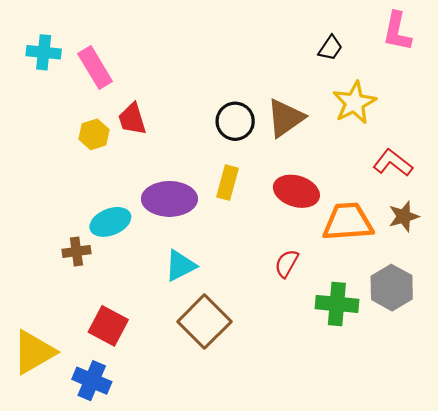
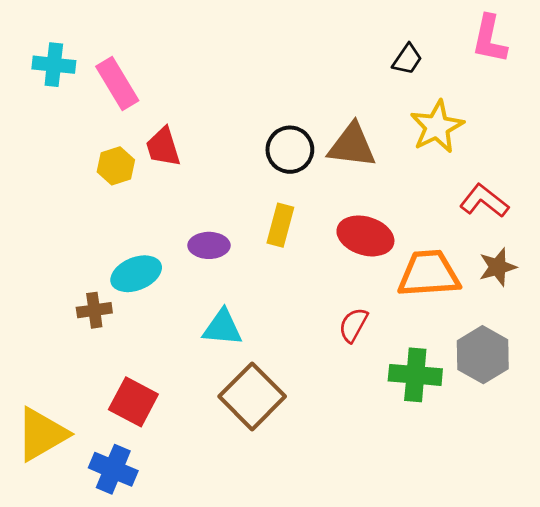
brown triangle: (285, 118) -> (352, 146), turned 42
purple ellipse: (169, 199) -> (209, 245), size x0.6
cyan triangle: (180, 266) -> (222, 328), turned 32

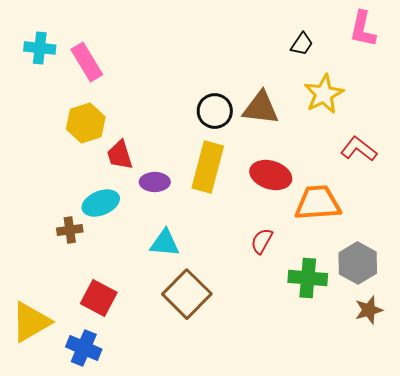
red trapezoid: (163, 147) -> (120, 155), moved
yellow hexagon: (116, 166) -> (86, 123), size x1.4
yellow rectangle: (280, 225) -> (208, 167), size x1.6
brown star: (498, 267) -> (369, 310), moved

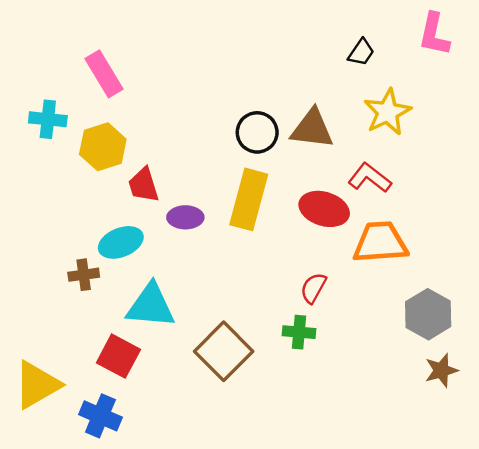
cyan cross: (40, 48) -> (48, 119), moved
red L-shape: (359, 149) -> (370, 178), moved
cyan triangle: (165, 243) -> (151, 306), moved, size x1.4
green cross: (308, 278) -> (299, 332), moved, size x0.7

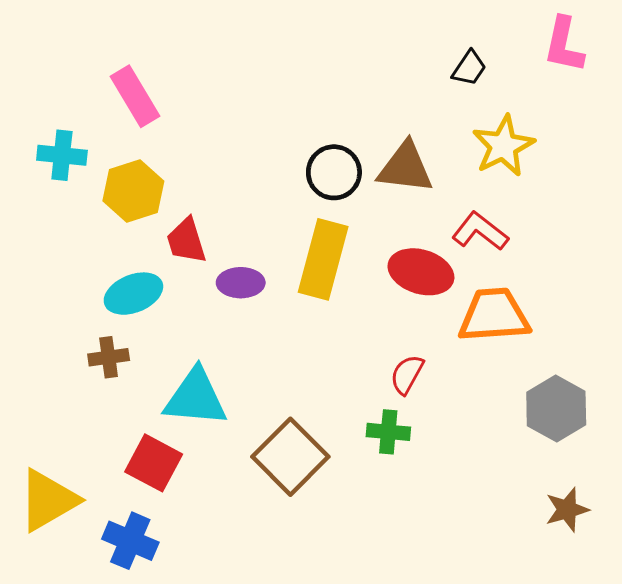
cyan ellipse: (121, 242) -> (133, 294), moved
brown star: (441, 370) -> (567, 510), moved

